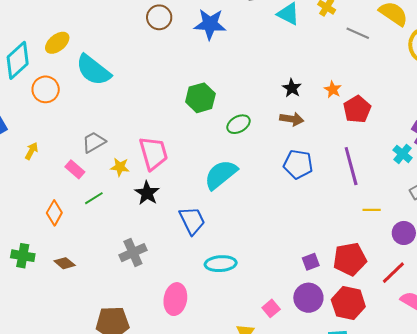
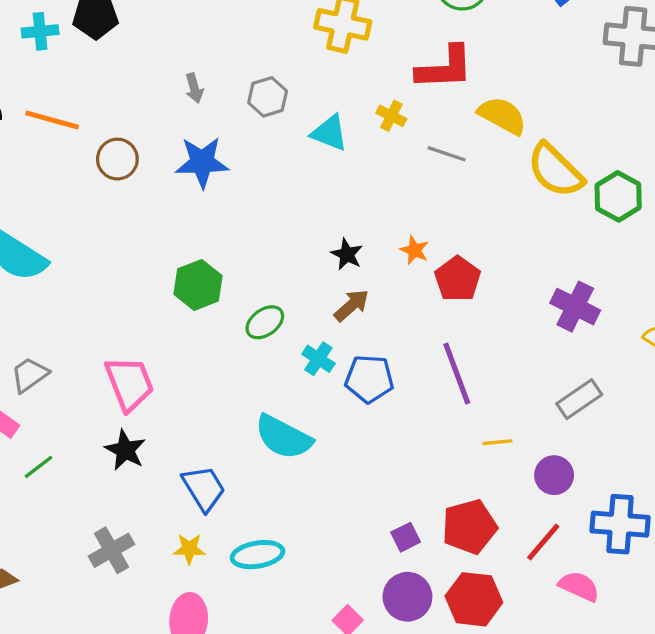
brown arrow: (292, 119) -> (352, 305), turned -45
cyan cross: (403, 154) -> (318, 359), moved
yellow star: (120, 167) -> (189, 549), moved
cyan semicircle: (221, 175) -> (283, 437), moved, turned -108

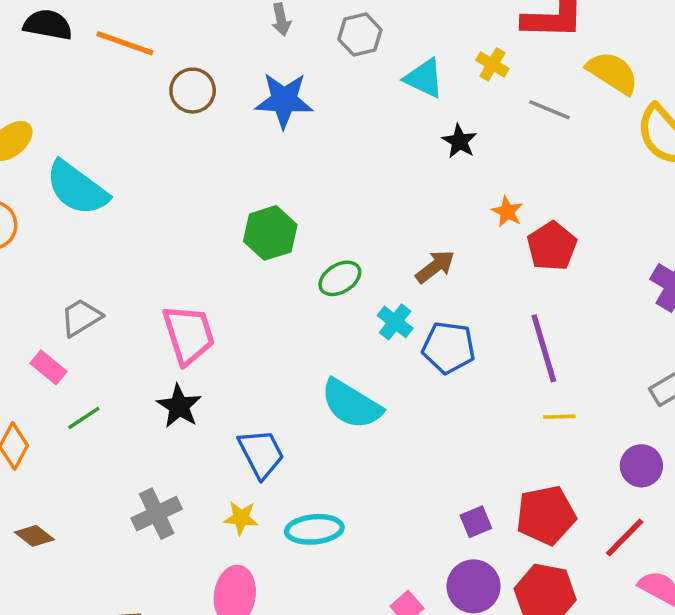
black star: (347, 254) -> (459, 141), moved
yellow line: (497, 442) -> (559, 417), moved

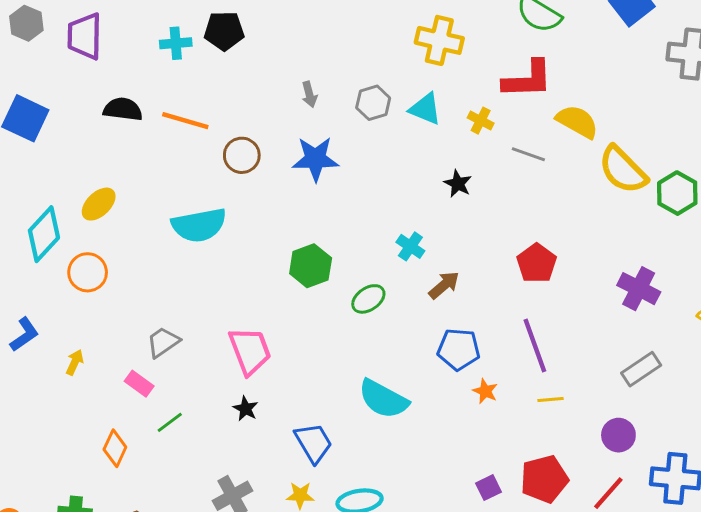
cyan triangle: (424, 78) -> (425, 109), moved
cyan semicircle: (77, 188) -> (199, 225), moved, turned -44
orange star: (507, 212) -> (485, 391), moved
cyan cross: (395, 322) -> (410, 246), moved
black star: (179, 406) -> (246, 409), size x0.7

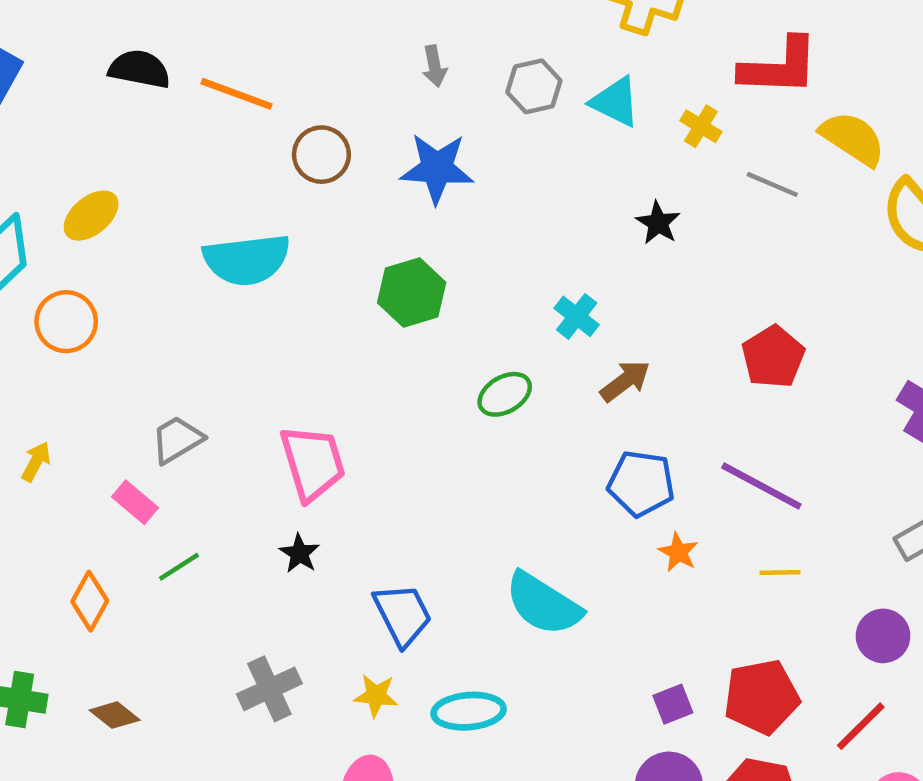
green hexagon: (311, 266) -> (412, 293), moved
purple line: (535, 346) -> (761, 486), turned -46
cyan semicircle: (383, 399) -> (543, 604), moved

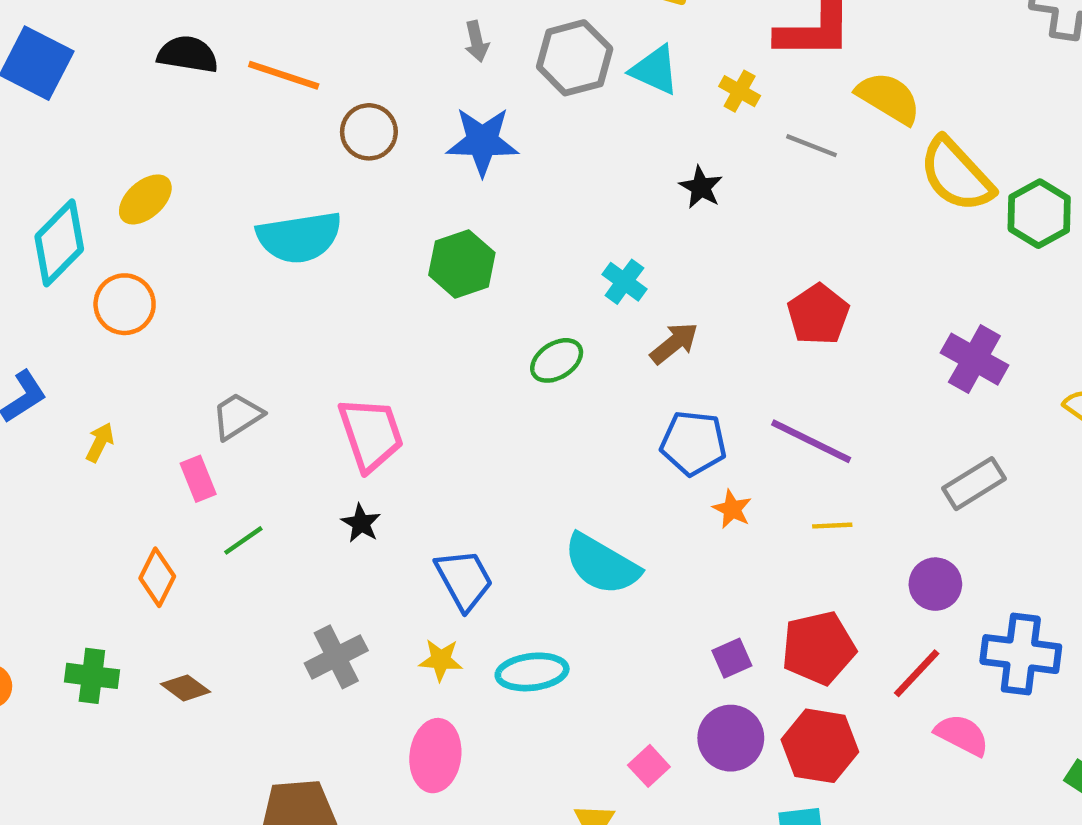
gray hexagon: (534, 86) -> (575, 58), size x1.4
pink rectangle: (135, 502) -> (198, 479), turned 30

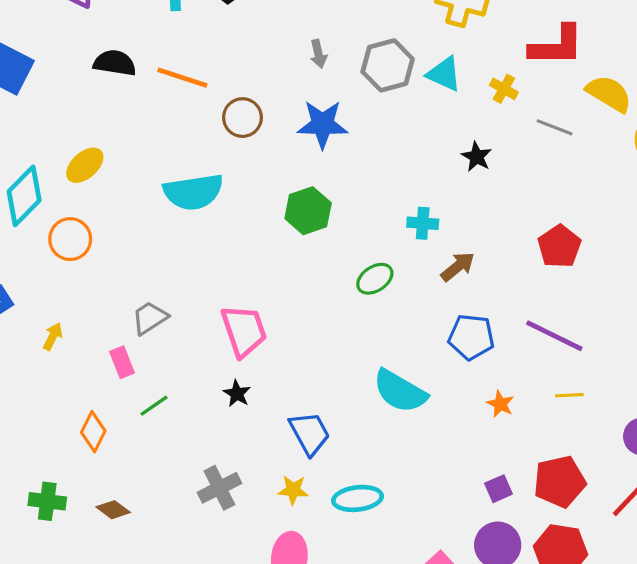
cyan cross: (624, 282) -> (423, 223), turned -32
orange star: (732, 509) -> (500, 404), moved
cyan semicircle: (602, 564) -> (400, 391), moved

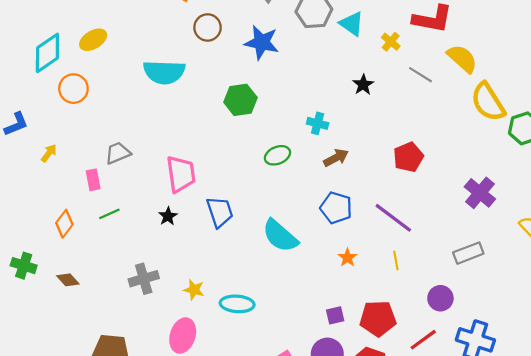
yellow line: (569, 395) -> (396, 260), turned 72
blue trapezoid: (310, 433) -> (220, 212), moved

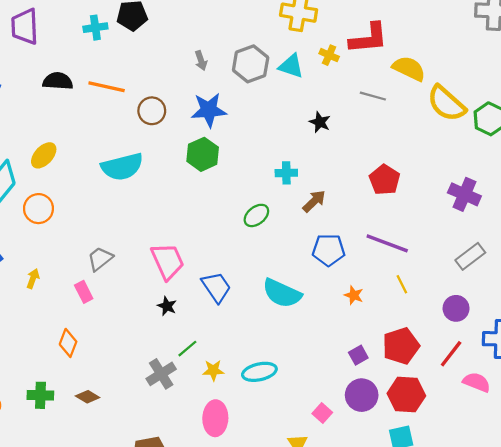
yellow cross: (391, 42) -> (329, 55), moved
green hexagon: (240, 100) -> (203, 154), moved
green line: (109, 214) -> (187, 349), moved

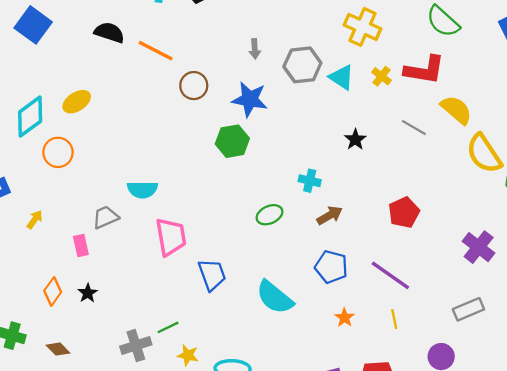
cyan semicircle: (122, 167) -> (142, 190), moved, size x0.7
black star: (167, 306) -> (88, 293), moved

